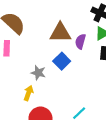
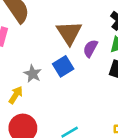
brown triangle: (60, 33) -> (69, 33), turned 45

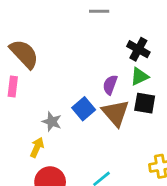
brown triangle: (69, 33) -> (116, 113), moved

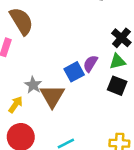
blue square: (84, 109) -> (74, 72), moved
brown triangle: (116, 113) -> (52, 96), moved

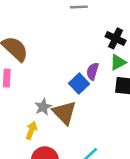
gray star: (33, 85) -> (43, 107), turned 30

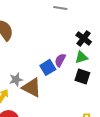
brown triangle: (64, 113) -> (32, 88), turned -30

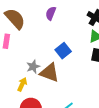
purple semicircle: (60, 60) -> (51, 13), moved

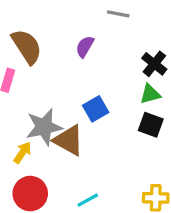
gray star: (33, 67) -> (44, 127), size x1.6

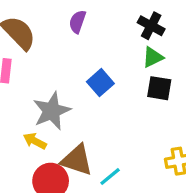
brown triangle: (69, 140) -> (77, 160), moved
yellow arrow: (22, 153) -> (35, 141), turned -85

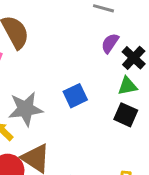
purple semicircle: (77, 22) -> (110, 43), moved

